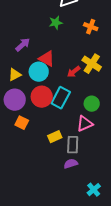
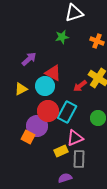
purple circle: (15, 100) -> (37, 126), moved
pink triangle: (85, 124) -> (75, 138), moved
purple semicircle: (71, 164) -> (65, 178), moved

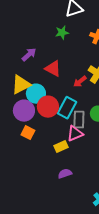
cyan circle: (45, 86) -> (36, 94), moved
yellow triangle: (21, 89) -> (21, 85), size x1.5
purple circle: (37, 126) -> (24, 111), moved
gray rectangle: (79, 159) -> (79, 120), moved

